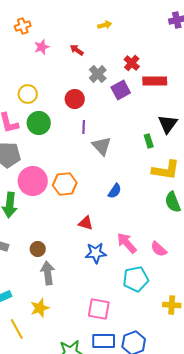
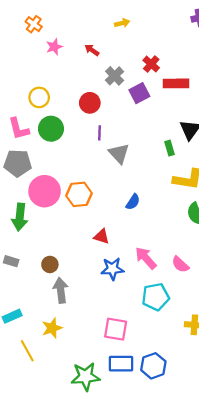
orange cross: (23, 26) -> (34, 24), turned -35

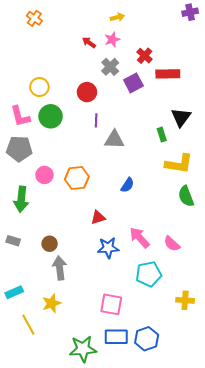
pink star: (54, 47) -> (112, 39), moved
gray triangle: (119, 153) -> (114, 140), turned -45
pink circle: (45, 191) -> (44, 175), size x0.6
red triangle: (102, 236) -> (98, 217), turned -35

